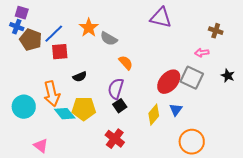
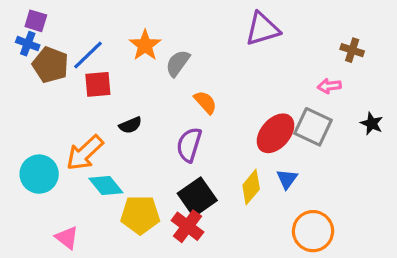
purple triangle: (161, 18) -> (262, 29), turned -30
gray semicircle: (109, 39) -> (178, 63), turned 96
orange arrow: (52, 94) -> (85, 153), turned 60
black square: (120, 106) -> (197, 197), moved, size x1.6
yellow pentagon: (84, 109) -> (140, 215), moved

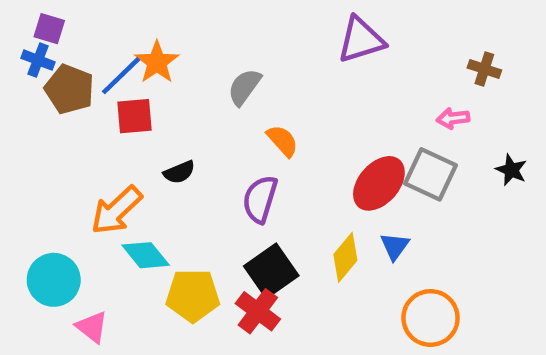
orange star: (145, 45) -> (157, 62), moved
cyan circle: (39, 174) -> (54, 280), moved

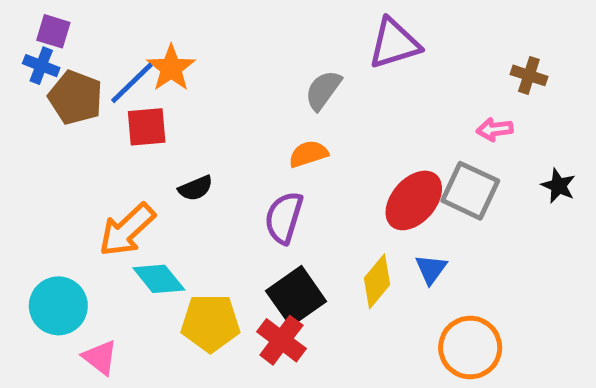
gray semicircle: (244, 87) -> (323, 90), moved
orange semicircle: (282, 141) -> (308, 154), turned -66

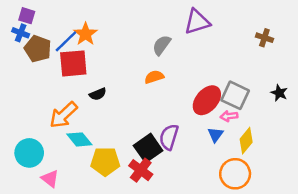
red square: (147, 127) -> (73, 63), size x1.4
pink arrow: (495, 129) -> (229, 116), moved
purple semicircle: (284, 218) -> (169, 137), moved
yellow diamond: (377, 281) -> (246, 141), moved

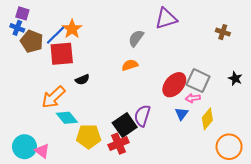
cyan circle: (29, 153) -> (24, 147), moved
red cross: (141, 170) -> (119, 144), turned 30
orange circle: (235, 174) -> (229, 147), moved

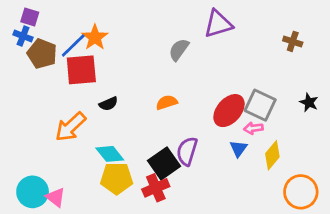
orange semicircle: (130, 65) -> (167, 102), moved
cyan diamond: (67, 118) -> (110, 154), moved

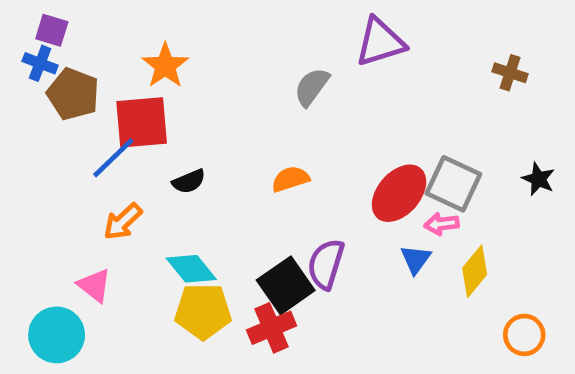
blue line: (73, 46) -> (113, 158), moved
orange arrow: (70, 127) -> (123, 222), size x0.7
orange circle: (301, 192) -> (524, 335), size x0.7
pink triangle: (56, 197) -> (94, 285), moved

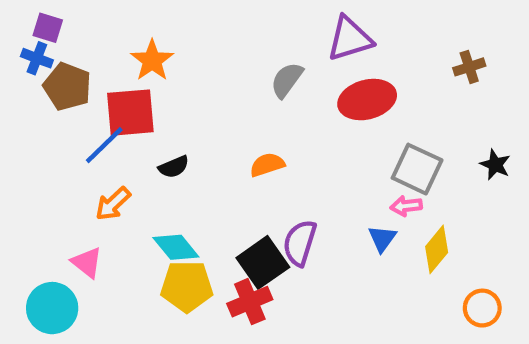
brown cross: (510, 73) -> (469, 67), turned -36
red ellipse: (399, 193) -> (367, 100), moved, turned 34

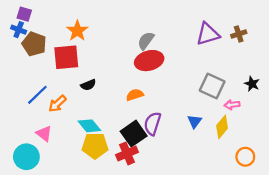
purple triangle: (350, 39) -> (208, 34), moved
red ellipse: (367, 100) -> (149, 61), moved
blue line: (104, 145) -> (37, 95), moved
orange semicircle: (267, 165) -> (135, 95), moved
pink arrow: (406, 206) -> (232, 105), moved

